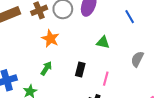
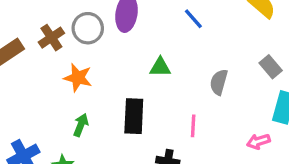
black rectangle: (80, 69) -> (134, 116), size x1.5
pink line: (106, 79) -> (193, 126), moved

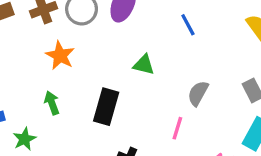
green arrow: (81, 125) -> (52, 103), turned -55
pink line: (193, 126) -> (177, 128), moved

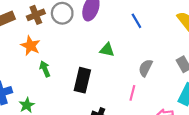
orange star: (60, 55) -> (31, 46), moved
green arrow: (52, 103) -> (45, 69), moved

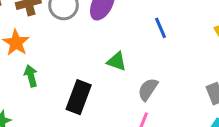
gray semicircle: (146, 68) -> (148, 89), moved

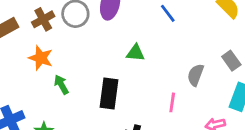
gray semicircle: (148, 89) -> (196, 75), moved

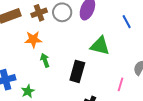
green triangle: (135, 53) -> (100, 46), size x1.5
orange star: (41, 58) -> (33, 39), turned -30

